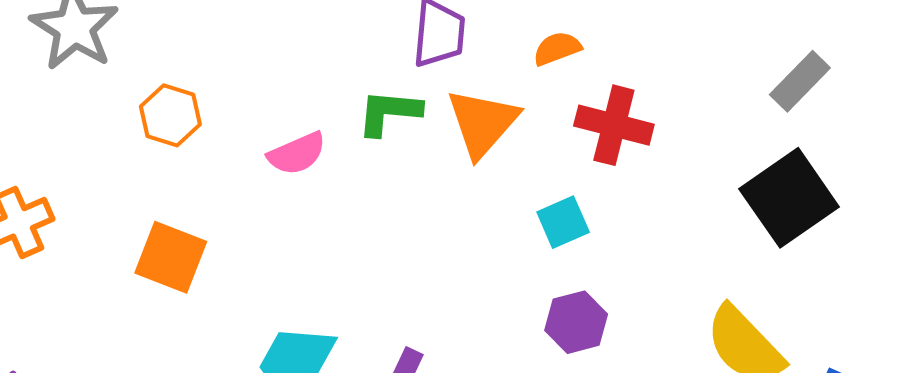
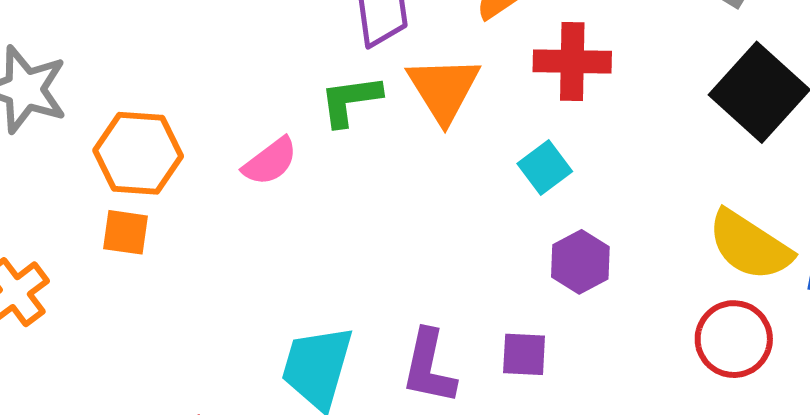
orange hexagon: (170, 115) -> (138, 153), size x1.4
orange square: (171, 257) -> (126, 232), moved, size x0.7

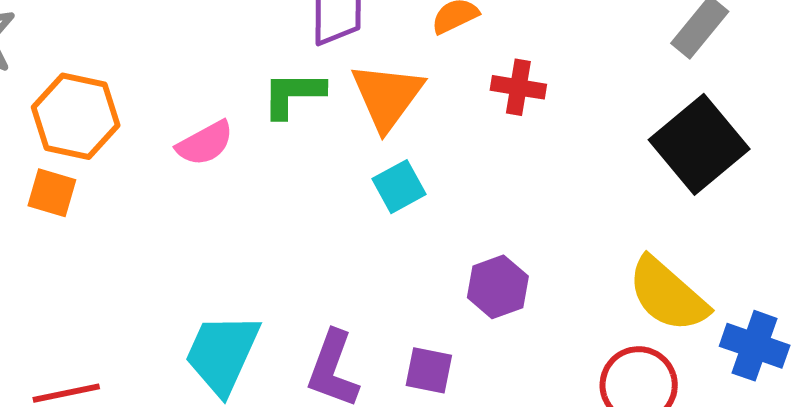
red cross: (572, 61) -> (518, 87), size x0.7
cyan square: (545, 168) -> (399, 187), moved

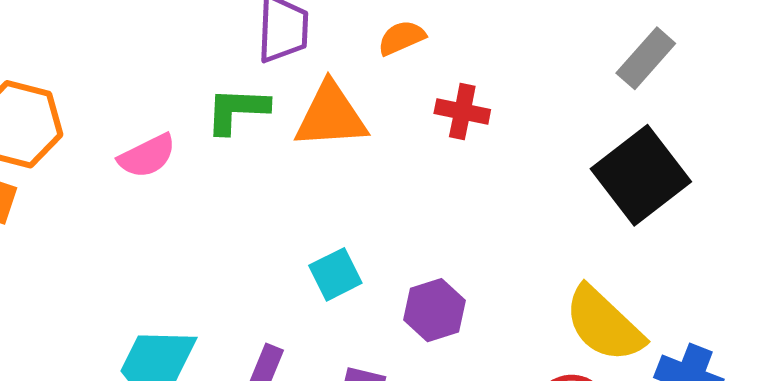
orange triangle: (387, 96) -> (331, 116), turned 48
cyan square: (399, 187) -> (335, 274), moved

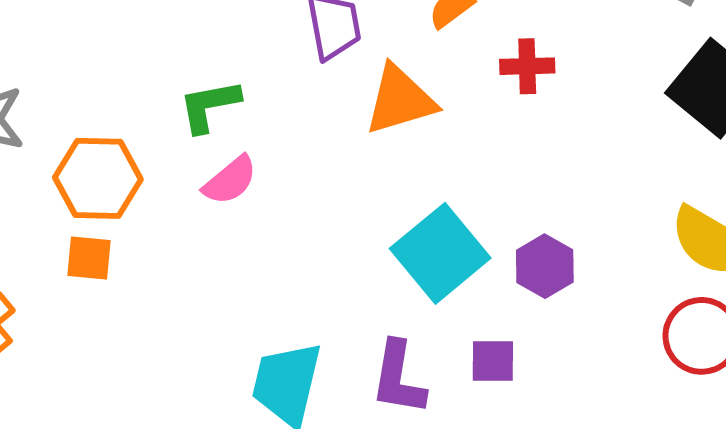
green L-shape: (237, 110) -> (209, 106), moved
cyan square: (335, 274) -> (440, 253), size x1.8

